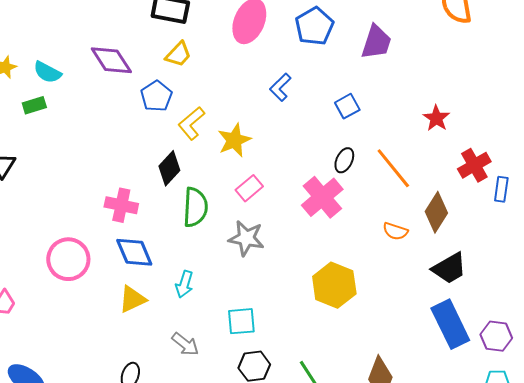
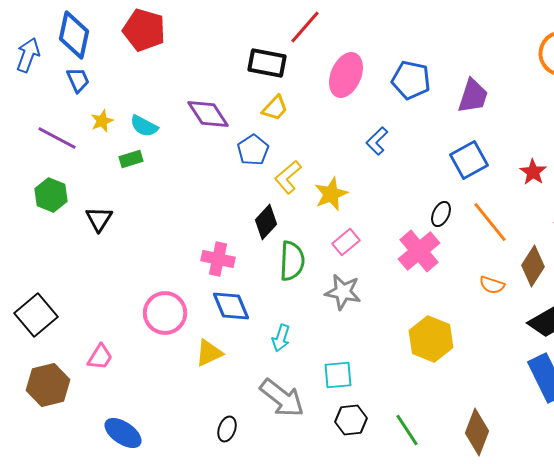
blue pentagon: (314, 26) -> (411, 80), turned -30
blue square: (347, 106) -> (469, 160), moved, size x1.5
yellow triangle: (132, 299) -> (209, 353), moved
gray arrow: (185, 344) -> (282, 398), size x1.6

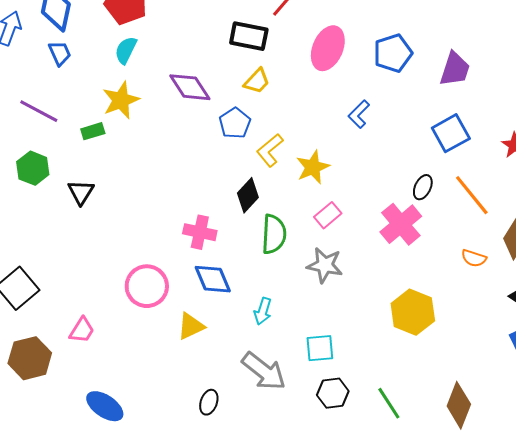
blue pentagon: (411, 80) -> (393, 53), turned -30
yellow star: (102, 121) -> (121, 100), moved, size x1.6
cyan semicircle: (144, 126) -> (126, 50), moved, turned 88
green rectangle: (131, 159) -> (93, 131), moved

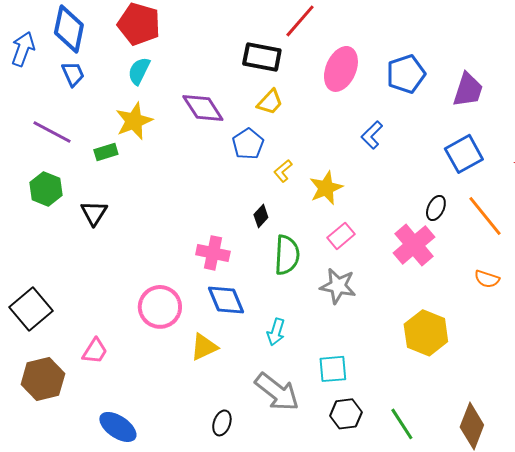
yellow L-shape: (270, 150) -> (283, 171), size x0.7
black diamond: (248, 195) -> (261, 216), size x0.7

